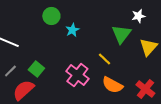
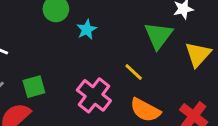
green square: (36, 69) -> (34, 87), turned 35

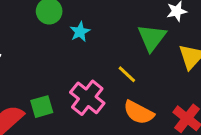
green square: (34, 87) -> (42, 107), moved

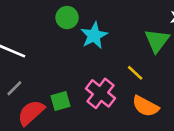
cyan star: (80, 32) -> (94, 36), size x1.5

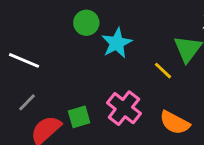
yellow line: (135, 73) -> (163, 71), moved

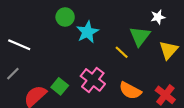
gray line: (27, 102) -> (13, 74), moved
green square: (79, 117) -> (60, 86), turned -35

